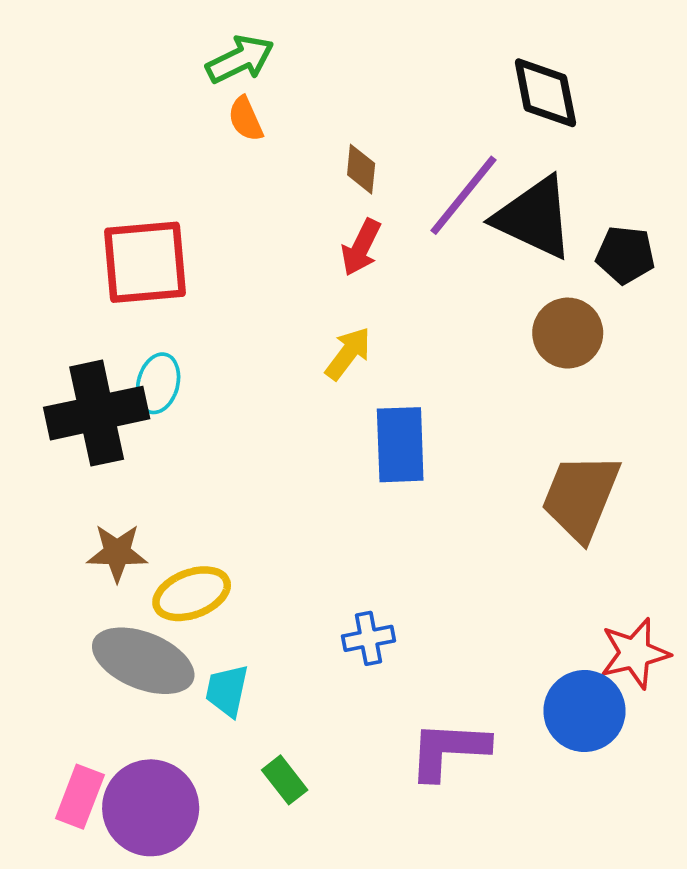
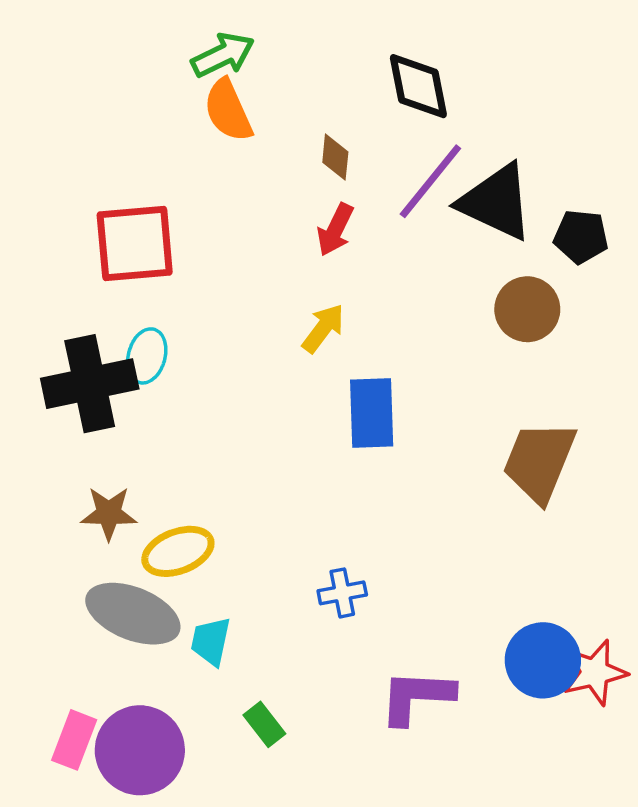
black diamond: (545, 93) -> (418, 86), moved
orange semicircle: (246, 119) -> (228, 110), size x1.5
red star: (635, 653) -> (595, 672), moved

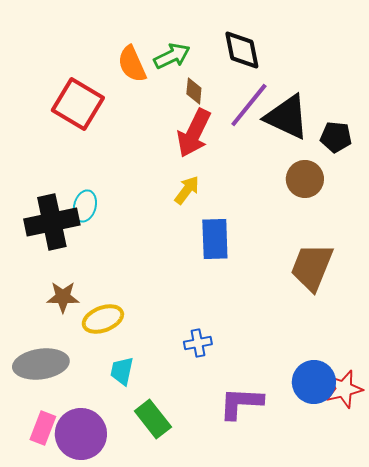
green arrow: (223, 55) -> (172, 56), moved
red arrow: (335, 230) -> (194, 133), size x1.6
red square: (135, 244) -> (78, 104), moved, turned 36
gray ellipse: (133, 614) -> (41, 364), moved, turned -30
green rectangle: (264, 724) -> (153, 419), size x1.5

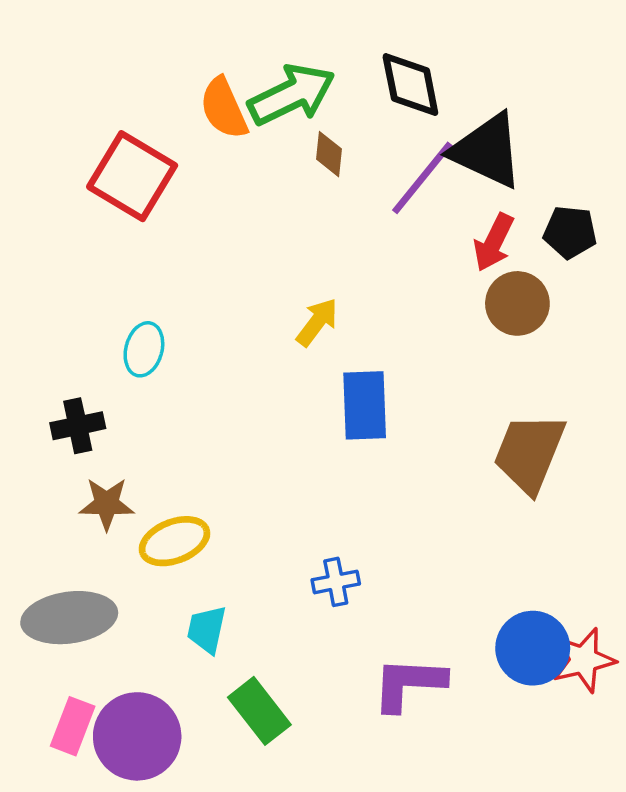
green arrow: (172, 56) -> (292, 95), size x1.4
black triangle: (287, 117) -> (487, 151), moved
red arrow: (194, 133) -> (494, 242), moved, size x0.7
black cross: (52, 222) -> (78, 426), moved, size x0.6

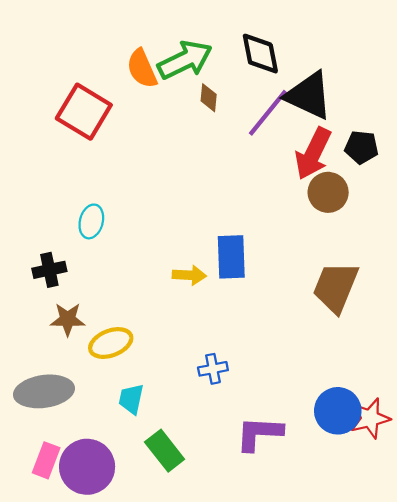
red arrow: (494, 242) -> (313, 154), size x1.4
yellow arrow: (317, 322) -> (189, 275), moved, turned 56

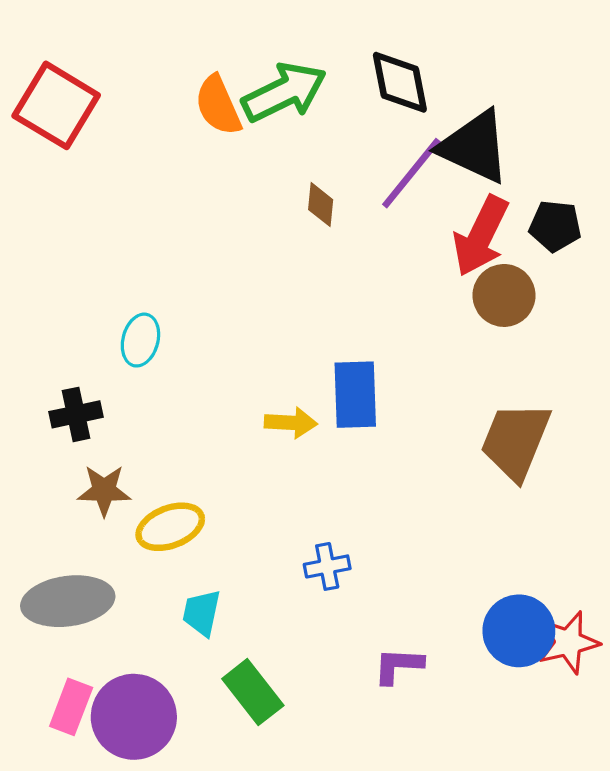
brown diamond: (209, 98) -> (321, 205), moved
red square: (84, 112) -> (56, 105), moved
purple L-shape: (259, 433) -> (398, 666), size x0.7

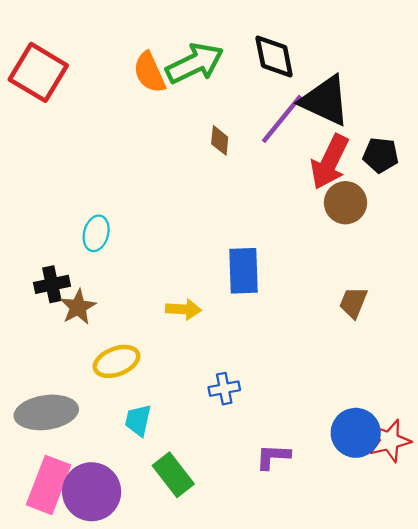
yellow arrow: (291, 423) -> (183, 309), moved
brown trapezoid: (516, 441) -> (353, 302), size x0.6
brown star: (104, 490) -> (78, 307), moved, turned -30
pink rectangle: (71, 707) -> (49, 485), size x1.5

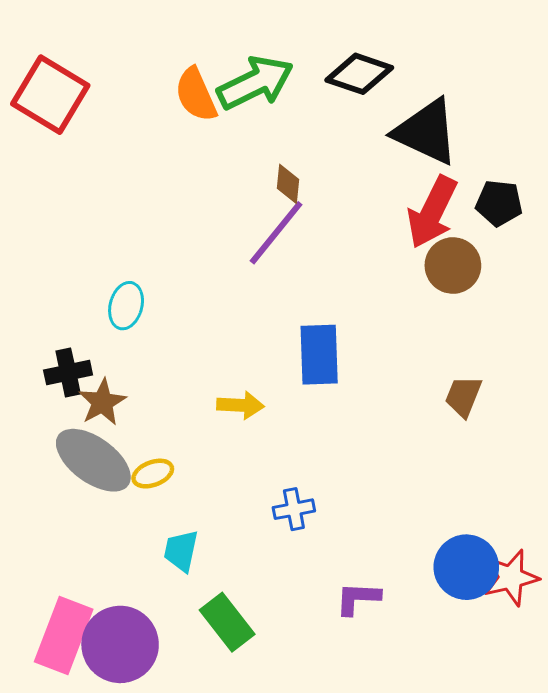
black diamond: (274, 57) -> (359, 74), turned -60
purple line: (282, 119) -> (276, 233), moved
yellow ellipse: (117, 361) -> (153, 474), size x0.7
gray ellipse: (46, 412) -> (93, 460), moved, turned 44

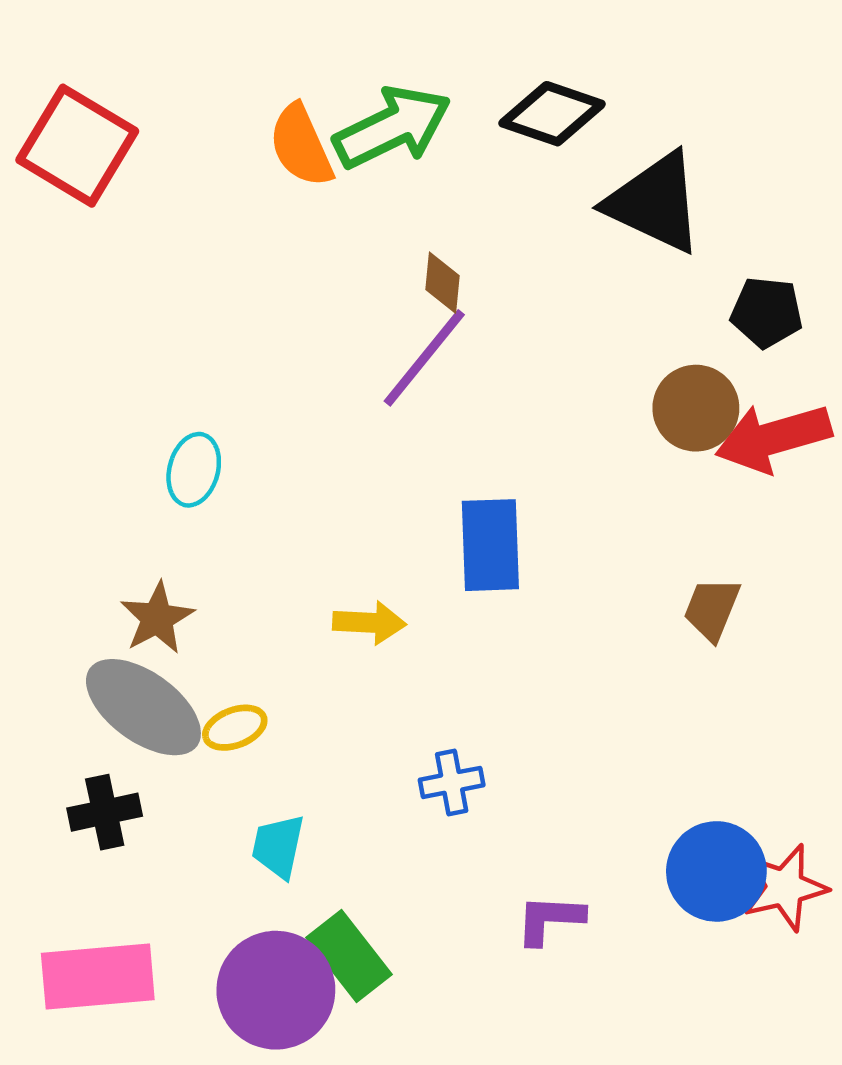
red arrow: (432, 212) -> (773, 438), moved, turned 48
black cross: (68, 373) -> (105, 812), moved
pink rectangle: (64, 636) -> (98, 976), turned 64
purple circle: (120, 644) -> (276, 990), moved

